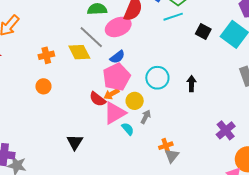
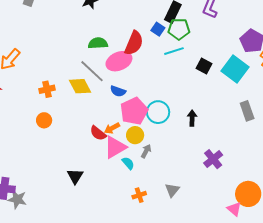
blue semicircle: (117, 57) -> (118, 91), turned 56
pink pentagon: (116, 77) -> (134, 111), moved
purple cross: (226, 130) -> (213, 159), moved
orange cross: (166, 146) -> (139, 195), moved

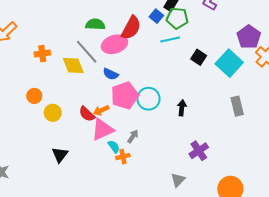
orange cross: (47, 89) -> (42, 54), moved
yellow circle: (135, 135) -> (53, 113), moved
gray triangle: (172, 190) -> (178, 180), moved
orange cross: (139, 195) -> (123, 157), moved

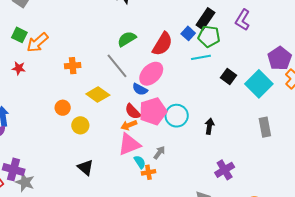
green semicircle: (95, 24) -> (127, 39), turned -36
pink ellipse: (114, 44) -> (151, 74), moved, turned -30
yellow diamond: (73, 65) -> (98, 94), moved, turned -35
red semicircle: (87, 114) -> (133, 112), moved
black triangle: (60, 155) -> (86, 167), turned -30

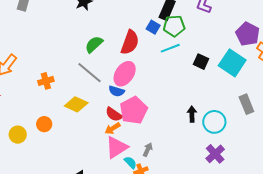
cyan circle: (177, 116) -> (214, 122), moved
yellow circle: (80, 125) -> (18, 135), moved

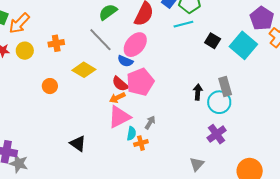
gray rectangle: (246, 104) -> (225, 86), moved
yellow circle: (18, 135) -> (25, 51), moved
cyan semicircle: (130, 163) -> (131, 133), turned 48

